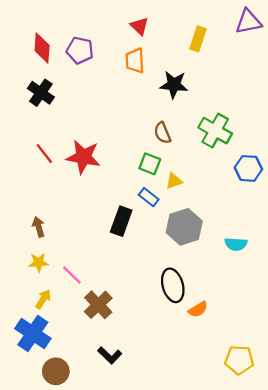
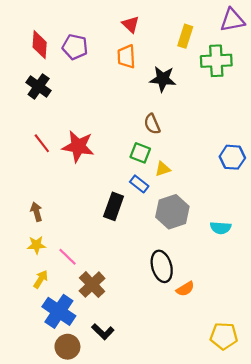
green cross: (215, 131) -> (216, 61), moved, turned -32
blue cross: (33, 334) -> (59, 311), moved
brown circle: (56, 371) -> (67, 347), moved

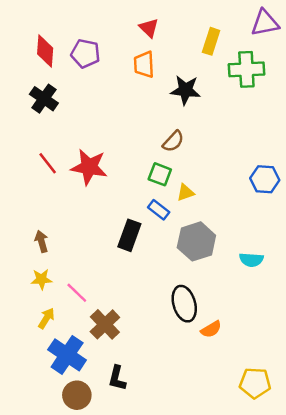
brown semicircle: (152, 124) -> (173, 141), turned -114
black L-shape: (103, 332) -> (117, 378), turned 60

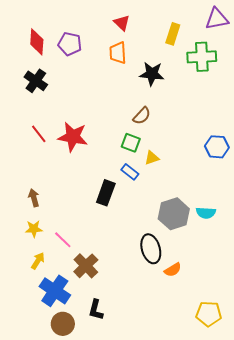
gray hexagon: (196, 241) -> (174, 214), moved

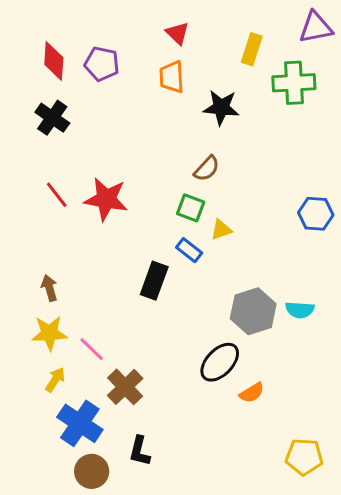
yellow star: (34, 229) -> (49, 333), size x1.4
black ellipse: (151, 249) -> (220, 362), turned 60

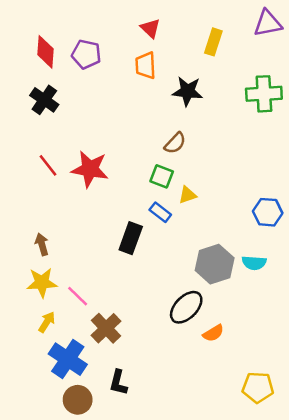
green cross: (294, 83) -> (264, 94), moved
blue hexagon: (316, 214) -> (268, 212), moved

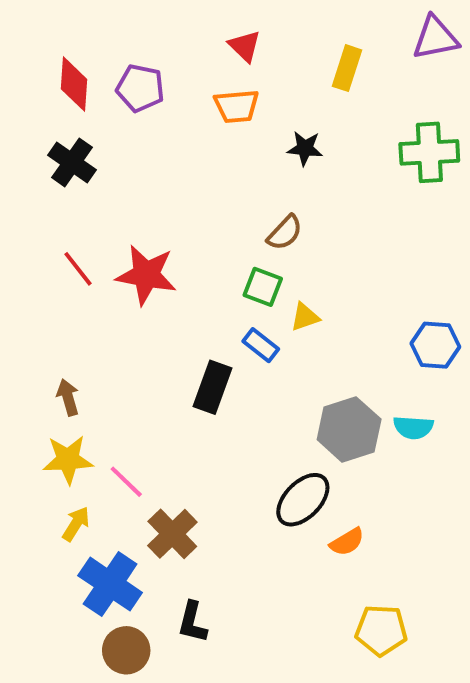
orange trapezoid: (145, 65) -> (237, 106), turned -92
black star: (187, 91) -> (305, 148), size x0.7
yellow pentagon: (258, 387) -> (381, 630), moved

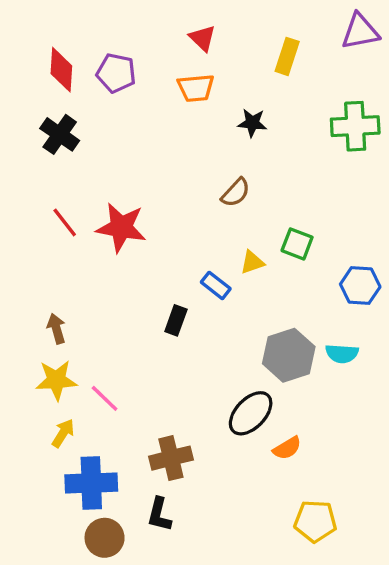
green square: (263, 287) -> (297, 244), moved
black rectangle: (213, 387) -> (176, 320), size x0.7
brown cross: (172, 534) -> (171, 458), moved, turned 30
blue cross: (110, 584) -> (91, 483), turned -36

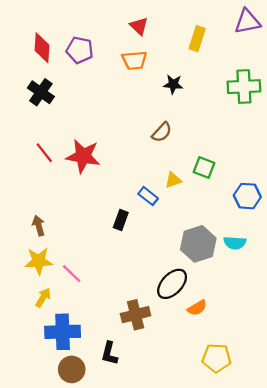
brown cross: (171, 458) -> (136, 315), moved

